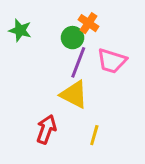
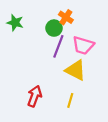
yellow triangle: (74, 94) -> (76, 70), moved

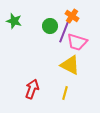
orange cross: (66, 17) -> (72, 16), moved
purple line: (58, 46) -> (64, 32), moved

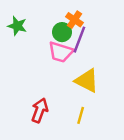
orange cross: (72, 16) -> (74, 20), moved
pink trapezoid: (77, 42) -> (61, 52), moved

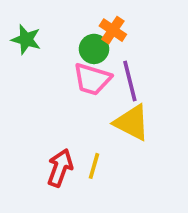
purple line: (79, 40) -> (130, 81), moved, turned -35
yellow line: (81, 115) -> (94, 166), moved

